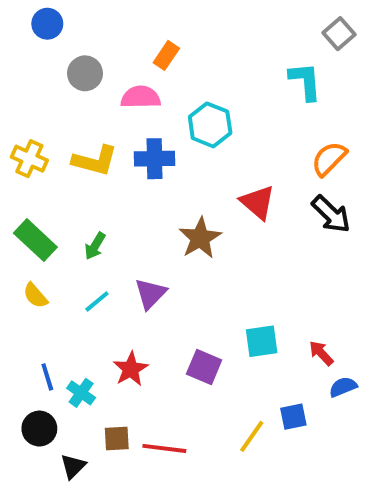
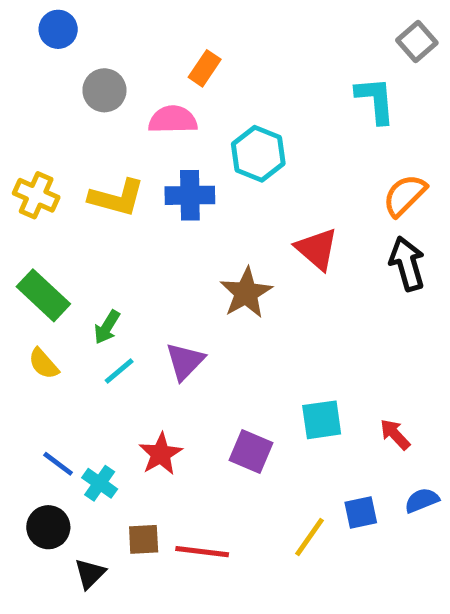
black arrow: (331, 214) -> (407, 264), turned -150
green arrow: (95, 246) -> (107, 327), moved
blue line: (47, 377) -> (58, 464), turned -36
blue semicircle: (343, 387) -> (422, 500), moved

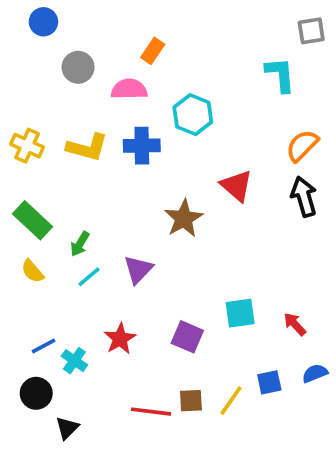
gray square: (417, 42) -> (311, 31), turned 32
blue line: (58, 464) -> (43, 346), turned -65
brown square: (144, 539) -> (191, 401), moved

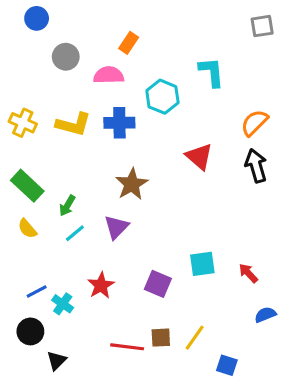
cyan L-shape: (280, 75) -> (212, 72), moved
brown star: (184, 218) -> (132, 184), moved
blue square: (269, 382) -> (227, 365), moved, turned 30

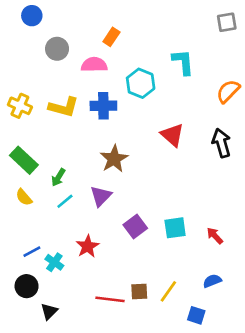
orange semicircle: (254, 123) -> (228, 91), moved
purple square: (158, 284) -> (135, 226), moved, turned 30
blue semicircle: (265, 315) -> (212, 281), moved

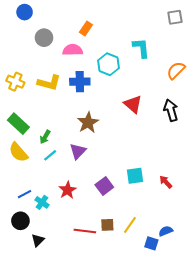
yellow semicircle: (24, 197) -> (18, 152), size x1.5
purple square: (135, 226) -> (104, 186), moved
blue semicircle: (212, 281) -> (166, 231), moved

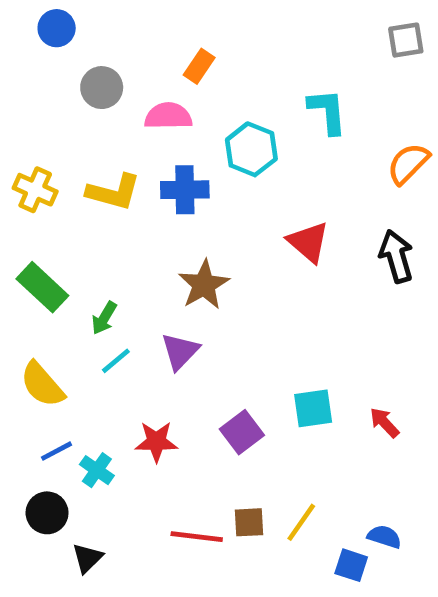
yellow semicircle: (18, 152) -> (42, 385), moved
red star: (68, 190) -> (156, 442), turned 30
blue semicircle: (166, 231) -> (384, 537), turned 40

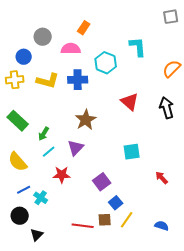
blue circle: (57, 28) -> (24, 57), moved
yellow cross: (35, 190) -> (15, 80), turned -30
cyan square: (313, 408) -> (132, 152), moved
red star: (156, 442) -> (62, 175), moved
blue square: (351, 565) -> (116, 203), moved, turned 32

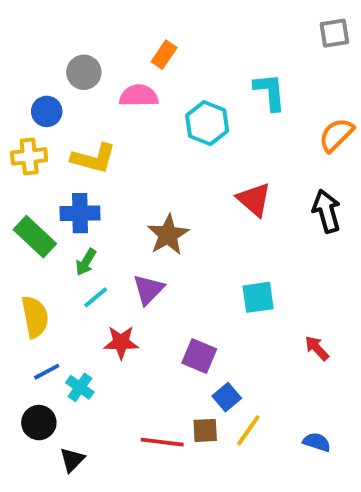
blue cross: (78, 80) -> (80, 213), moved
yellow semicircle: (18, 162) -> (35, 317), turned -150
purple square: (102, 182) -> (199, 356), turned -30

